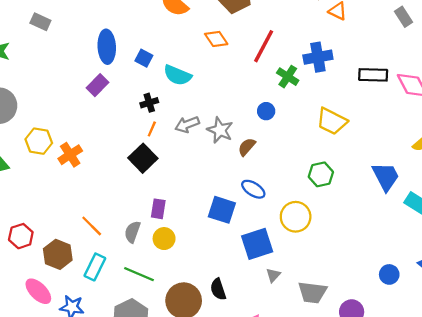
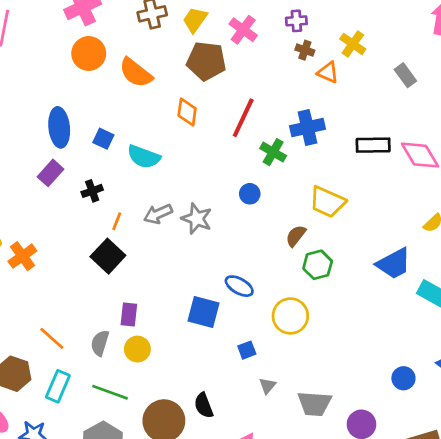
orange diamond: (216, 39) -> (187, 112), turned 45
black cross: (149, 103) -> (92, 191), moved
brown semicircle: (247, 147) -> (296, 236), moved
blue trapezoid: (386, 177) -> (394, 264), turned 92
blue square: (257, 244) -> (247, 350), size x0.5

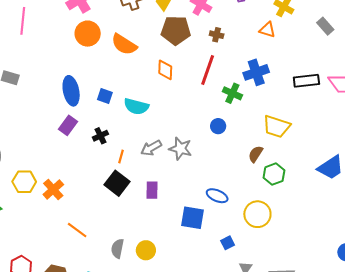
brown cross: (305, 50) -> (217, 35), moved
purple rectangle: (129, 314) -> (152, 190), moved
orange line: (52, 338) -> (77, 230), moved

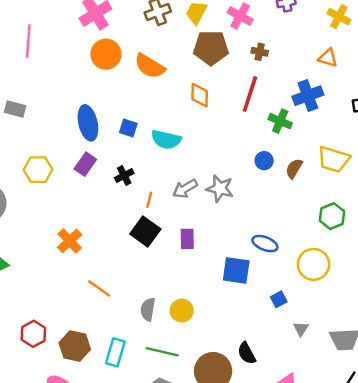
orange triangle: (267, 30) -> (328, 58), moved
brown semicircle: (256, 154) -> (294, 168), moved
yellow hexagon: (24, 182) -> (38, 170), moved

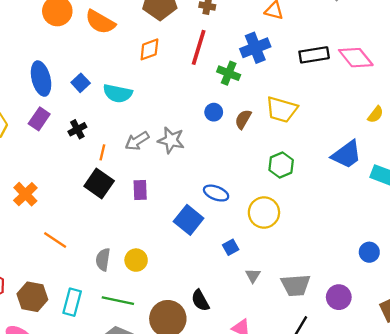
orange diamond: (200, 95) -> (149, 49), turned 70
blue square: (128, 128) -> (81, 83), turned 30
blue square: (236, 270) -> (189, 220), turned 32

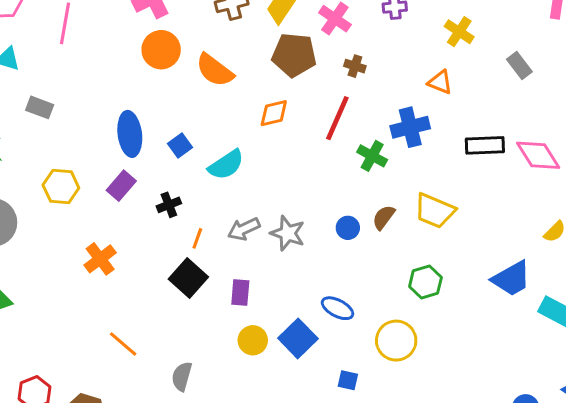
cyan semicircle: (118, 93) -> (226, 165), turned -52
blue circle: (214, 112) -> (348, 228), moved
orange cross: (25, 194) -> (100, 259), moved
blue square: (231, 247) -> (348, 380), turned 35
yellow circle: (136, 260) -> (253, 340), moved

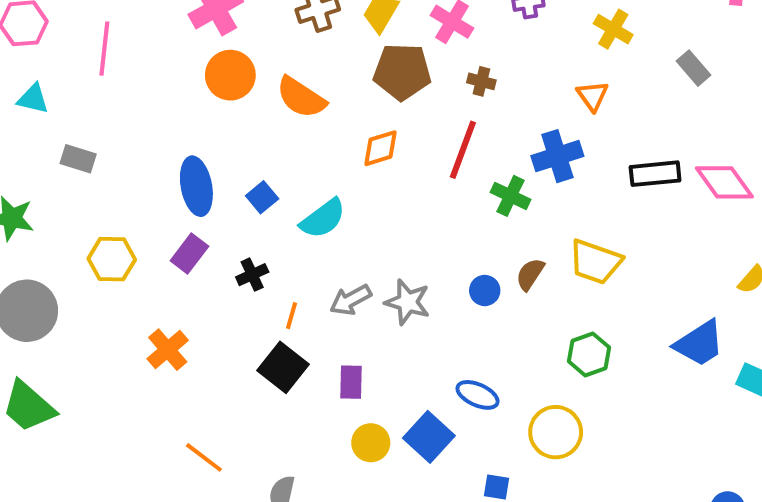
orange triangle: (440, 82) -> (592, 96), turned 36

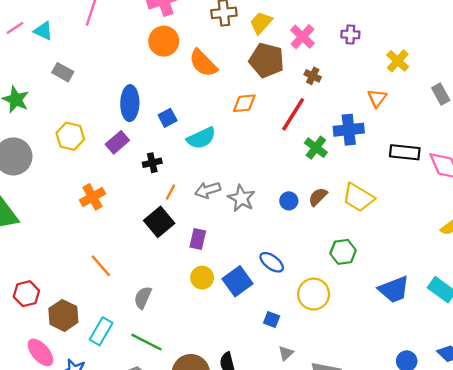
blue trapezoid: (699, 343) -> (394, 289), moved

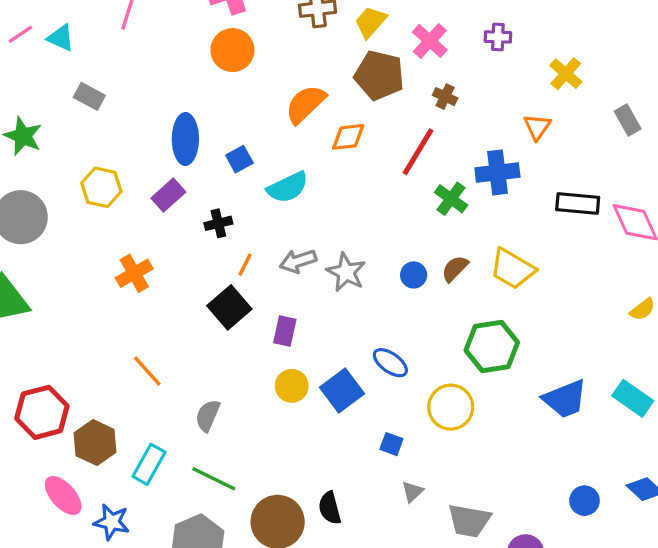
orange semicircle: (203, 63) -> (305, 104), moved, turned 92
green hexagon: (343, 252) -> (492, 346), size x1.4
red hexagon: (26, 294) -> (42, 412), size x1.4

